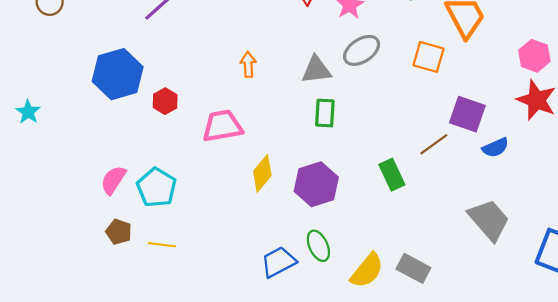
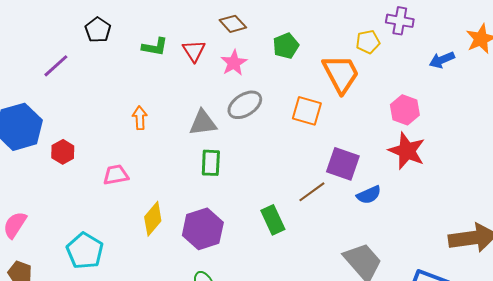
pink trapezoid: (222, 126) -> (116, 175), size x0.7
cyan pentagon: (157, 187) -> (85, 251), moved

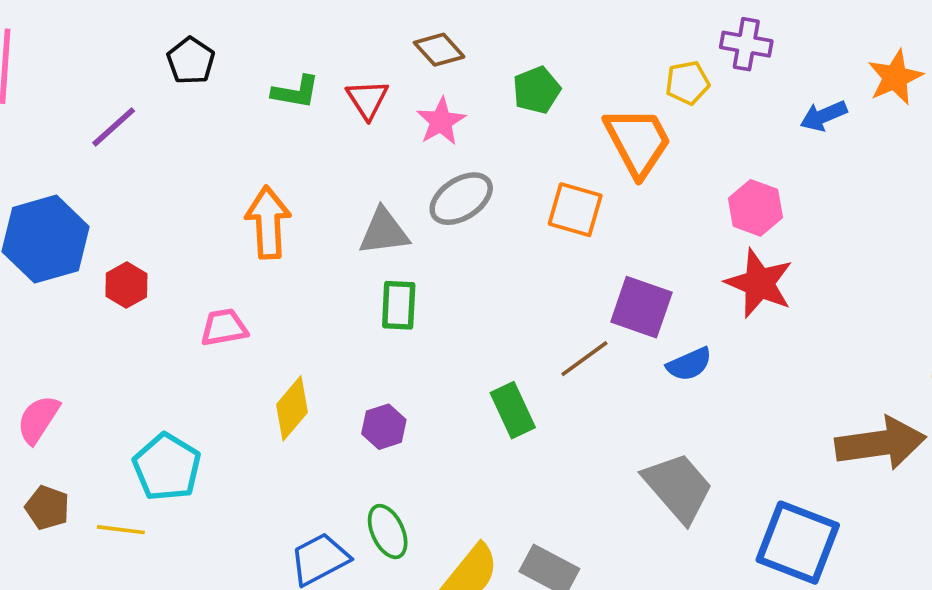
orange arrow: (140, 118) -> (268, 223), size x1.6
purple hexagon: (203, 229) -> (384, 427), size x0.6

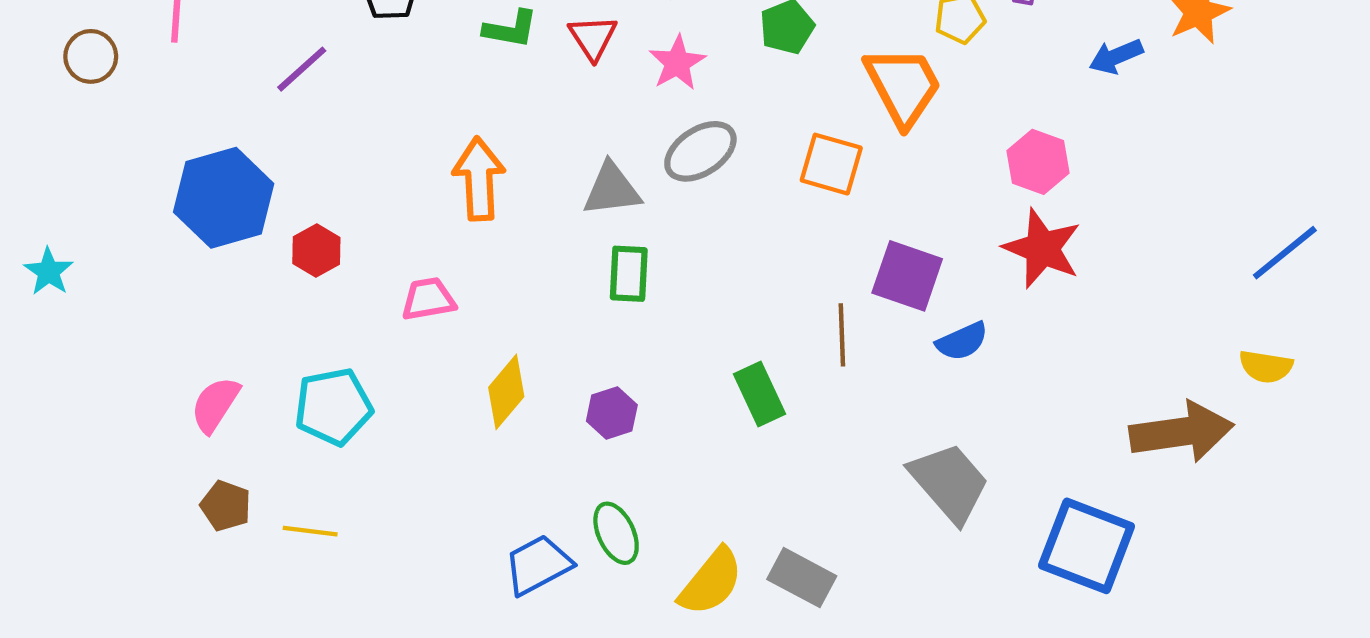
brown line: (584, 359) -> (842, 335), turned -56
cyan pentagon: (167, 467) -> (333, 407), moved, turned 30

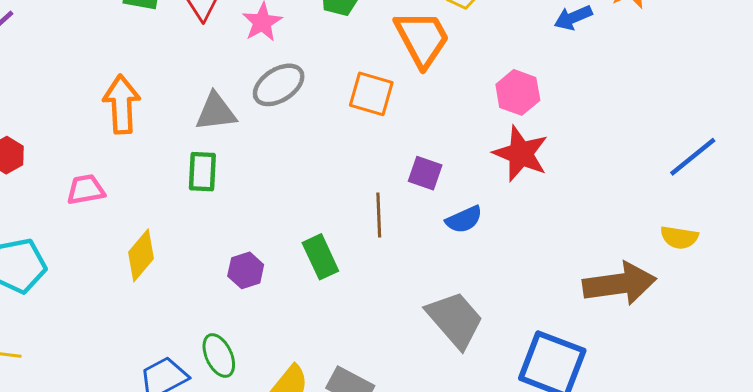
green rectangle: (629, 274) -> (202, 172), moved
purple square: (907, 276) -> (425, 173), size x0.7
purple hexagon: (612, 413) -> (246, 270), moved

